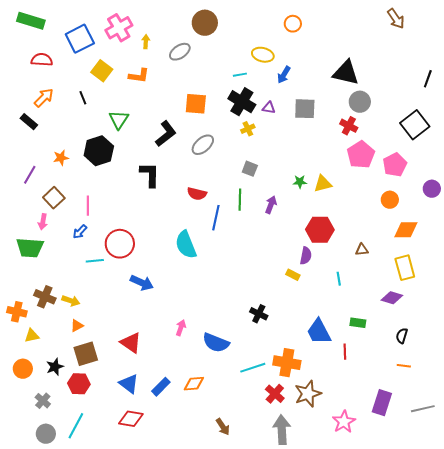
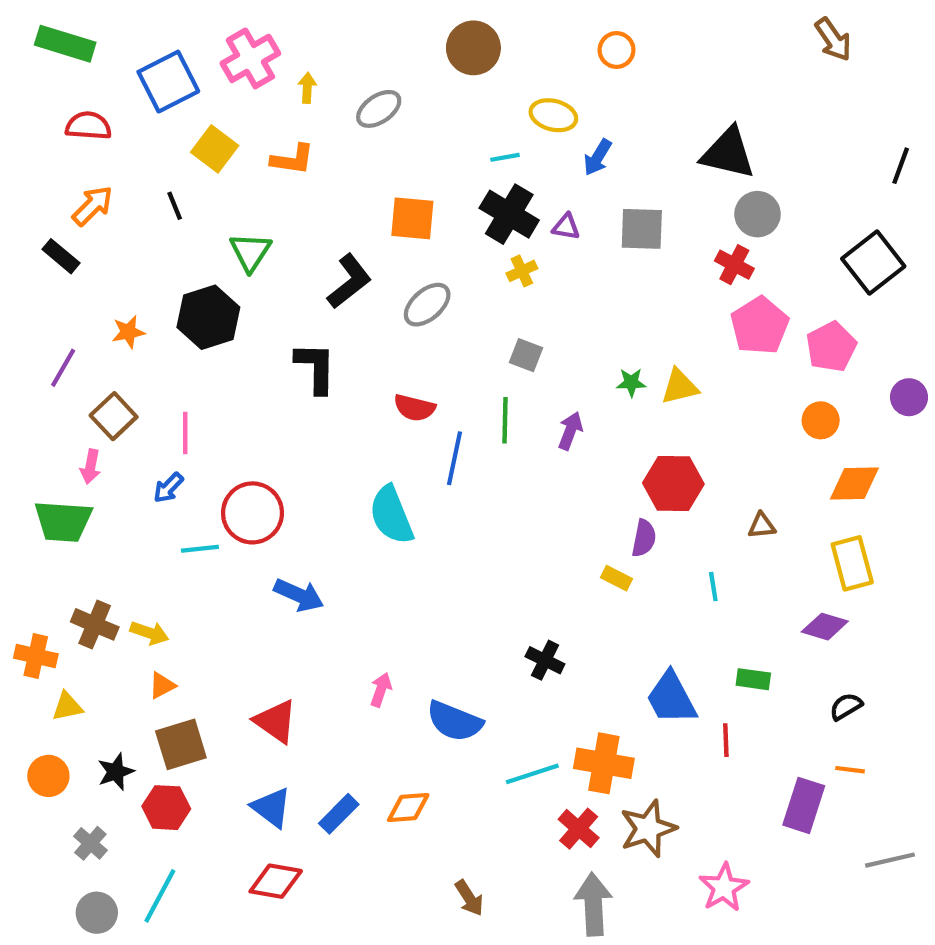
brown circle: (205, 23) -> (473, 48), moved
black semicircle: (402, 336) -> (846, 707), turned 42
purple rectangle: (382, 403) -> (804, 805), moved

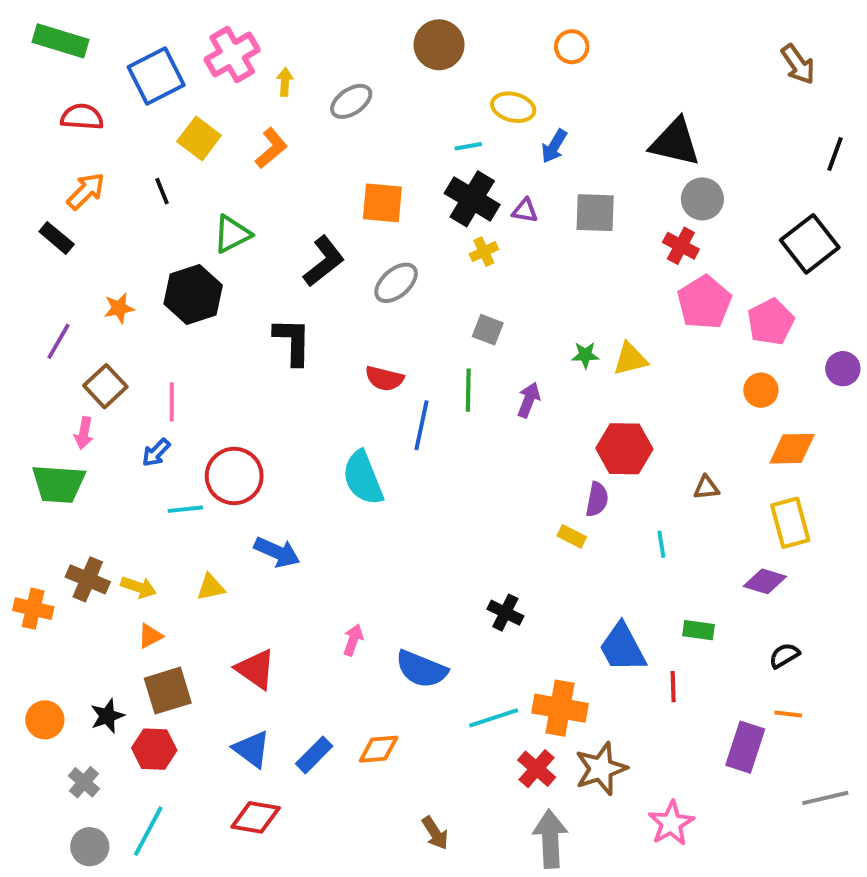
brown arrow: (833, 39) -> (798, 64), moved
orange L-shape: (292, 159) -> (271, 148), turned -48
green triangle: (250, 252) -> (232, 234), turned 30
yellow triangle: (67, 707) -> (211, 587), moved

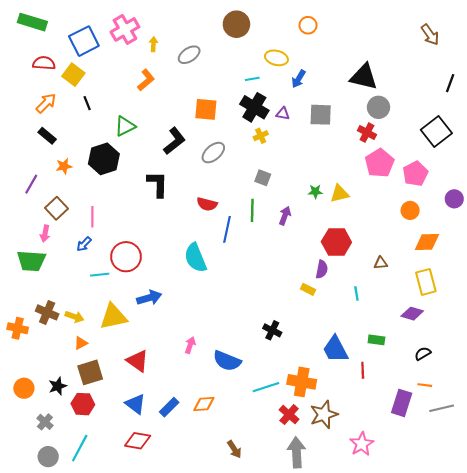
yellow square: (199, 138) -> (73, 75), moved
black rectangle: (57, 238) -> (47, 136), moved
blue arrow: (277, 552) -> (149, 298), turned -40
yellow triangle: (211, 587) -> (113, 317), size x1.8
gray line: (825, 798) -> (442, 408), moved

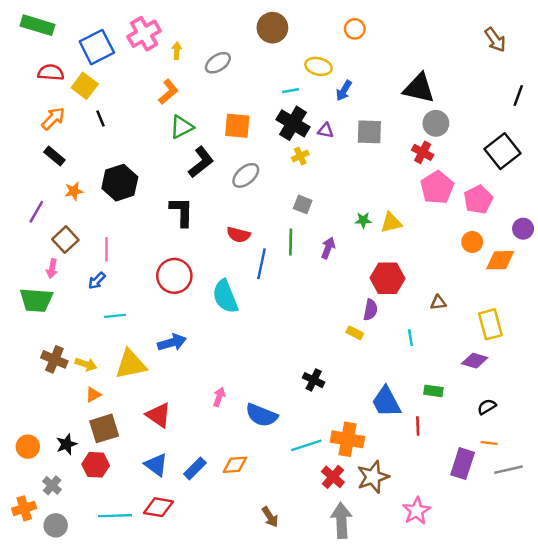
green triangle: (125, 126) -> (182, 127), moved
orange diamond: (427, 242) -> (500, 260), moved
red circle: (126, 257) -> (174, 276), moved
orange cross: (18, 328) -> (24, 508), moved, turned -30
cyan line: (80, 448) -> (115, 516), moved, turned 60

